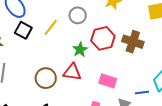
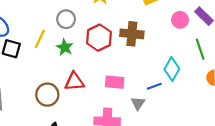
green star: (80, 50) -> (65, 47), moved

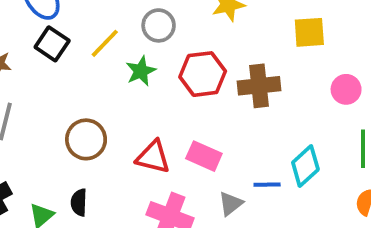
brown cross: (132, 34) -> (259, 86), turned -30
red triangle: (74, 82) -> (153, 157), moved

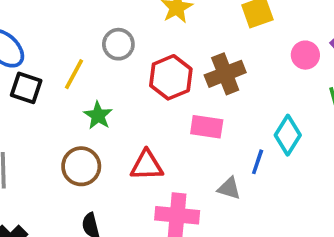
green star: (141, 71) -> (98, 115), moved
pink rectangle: (204, 156) -> (207, 127), moved
blue line: (267, 185) -> (258, 162), turned -55
gray triangle: (231, 204) -> (229, 188), turned -50

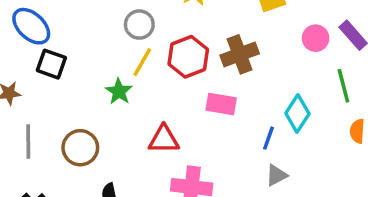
yellow line: (74, 74) -> (142, 62), moved
brown circle: (81, 166) -> (80, 148), moved
gray triangle: (229, 188) -> (277, 175), moved, turned -45

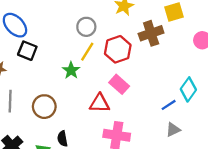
brown cross: (240, 54) -> (151, 33), moved
pink rectangle: (221, 104) -> (119, 84), moved, turned 30
blue line: (268, 138) -> (169, 105), turned 35

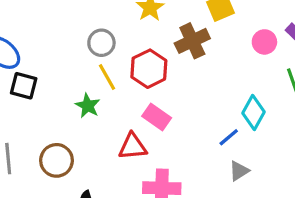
yellow line: (87, 52) -> (107, 77), turned -54

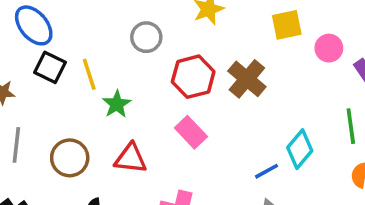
brown cross: (192, 41) -> (247, 79), moved, turned -36
pink circle: (264, 42) -> (329, 48), moved
yellow line: (107, 77) -> (89, 74), moved
red triangle: (133, 146) -> (131, 159), moved

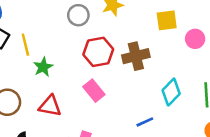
gray circle: (146, 37) -> (78, 15), moved
brown cross: (247, 79) -> (136, 56), turned 32
cyan diamond: (300, 149) -> (171, 92), moved

